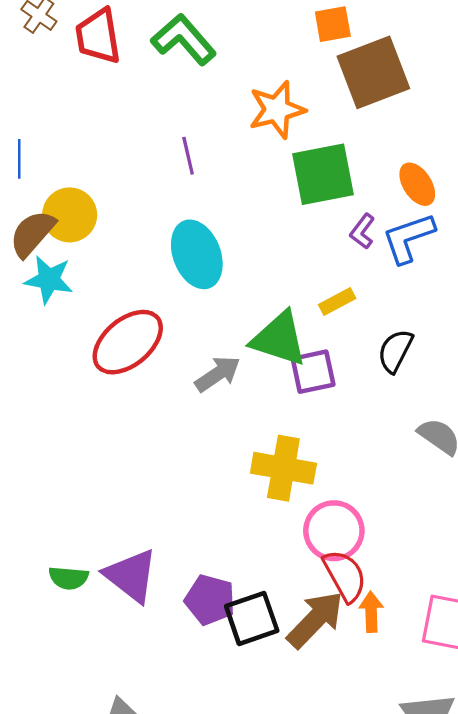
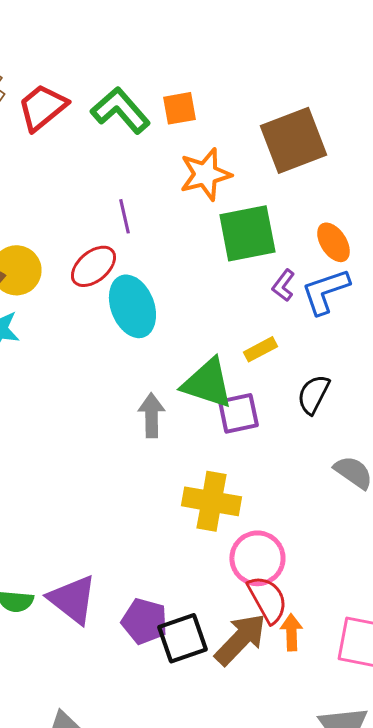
orange square: (333, 24) -> (179, 108), moved
red trapezoid: (98, 36) -> (42, 107), turned 60
red ellipse: (128, 342) -> (93, 266), moved, size x0.7
gray arrow: (218, 374) -> (151, 415), turned -57

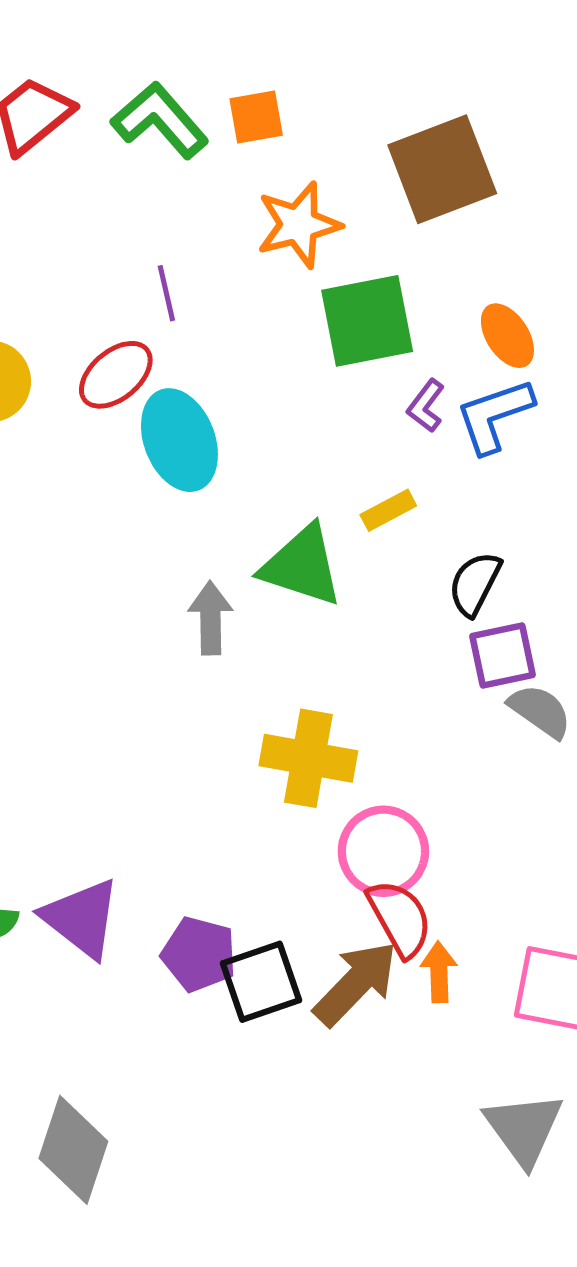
purple square: (238, 413) -> (503, 655), moved

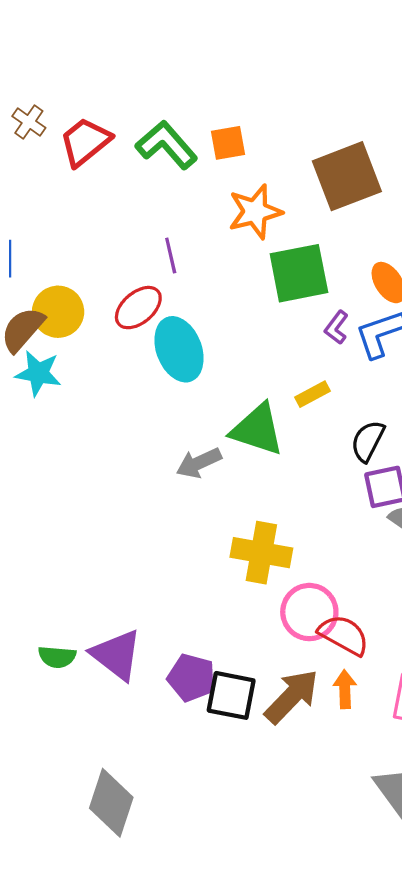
gray arrow: (210, 618) -> (199, 463), turned -114
red semicircle: (400, 918) -> (344, 635), moved, turned -32
black square: (261, 982) -> (231, 695), turned 30

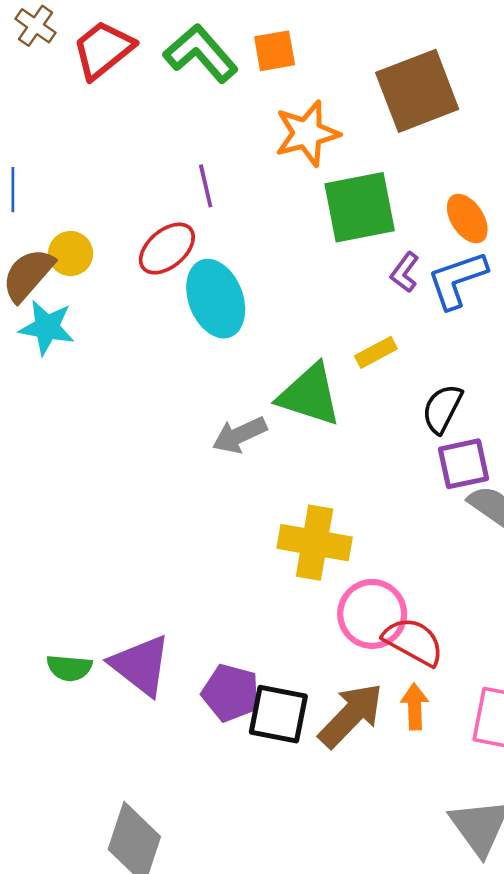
yellow circle: (58, 312) -> (71, 254), size x0.7

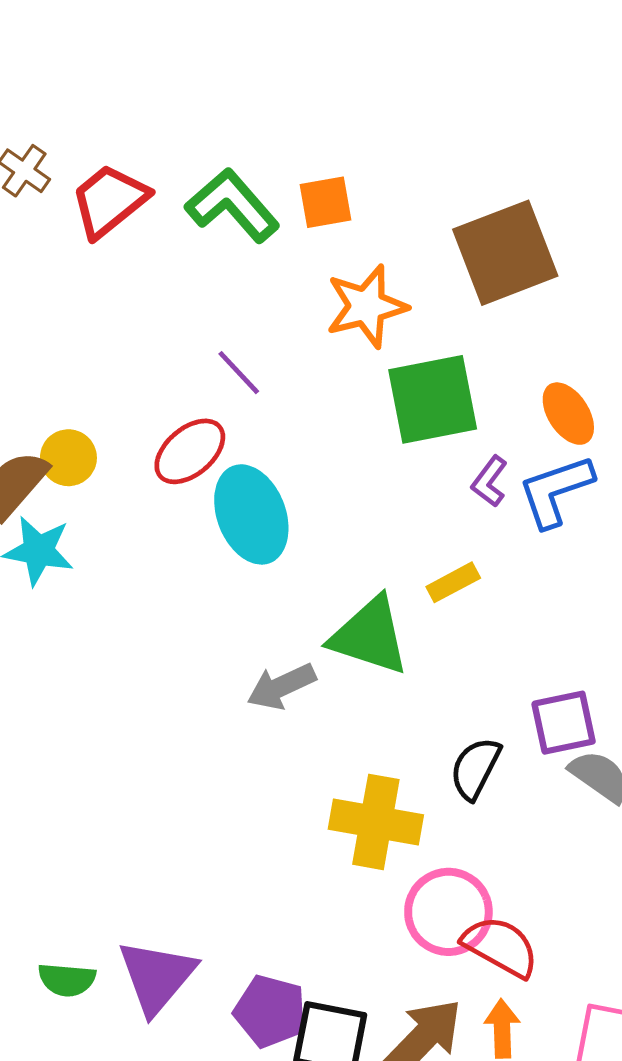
purple line: (206, 186) -> (239, 373), turned -30
black semicircle: (442, 409) -> (475, 768), moved
purple triangle: (141, 665) -> (157, 977), turned 32

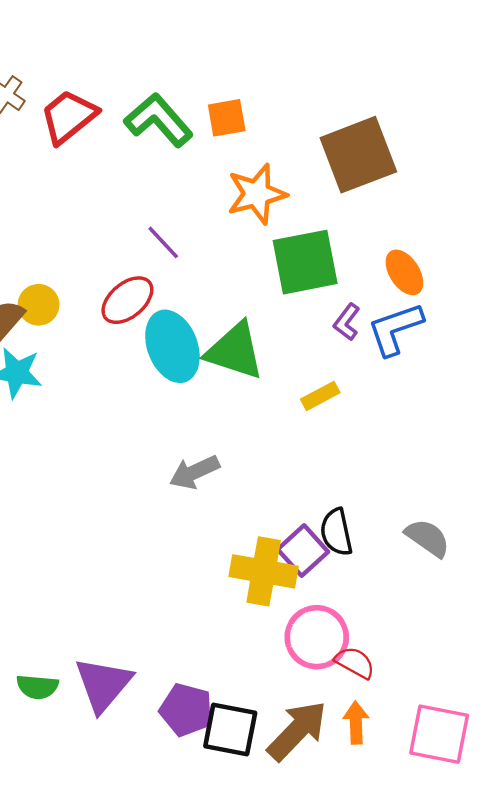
green triangle: (370, 636) -> (235, 351), moved
purple square: (564, 723) -> (303, 551), moved, turned -30
black semicircle: (475, 768) -> (336, 532), turned -39
red semicircle: (501, 947) -> (355, 663), size x0.7

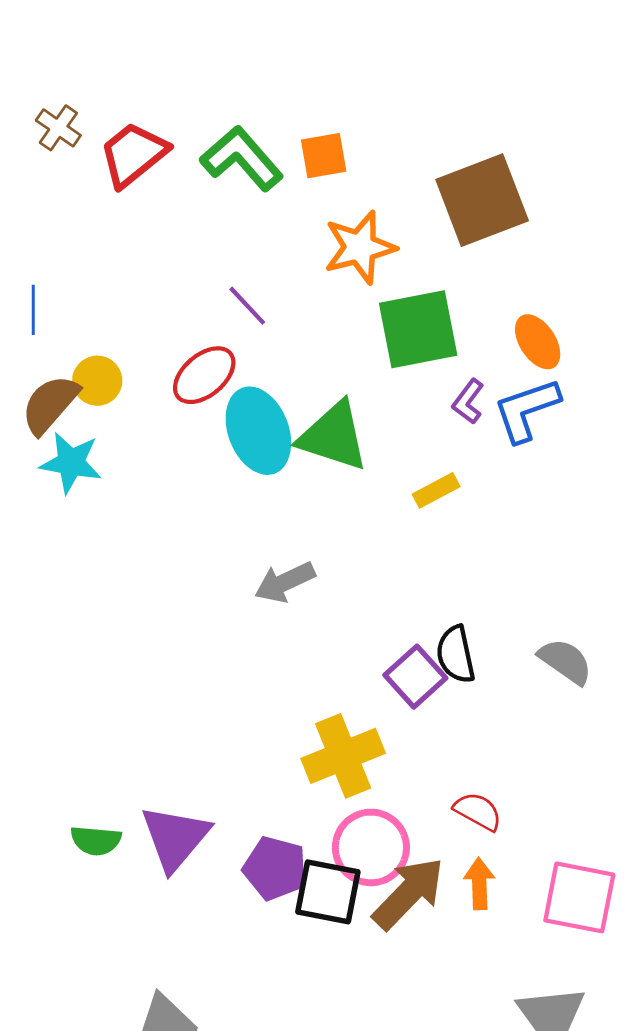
yellow cross: (264, 571) -> (343, 756), moved, turned -32
pink circle: (317, 637) -> (371, 847), moved

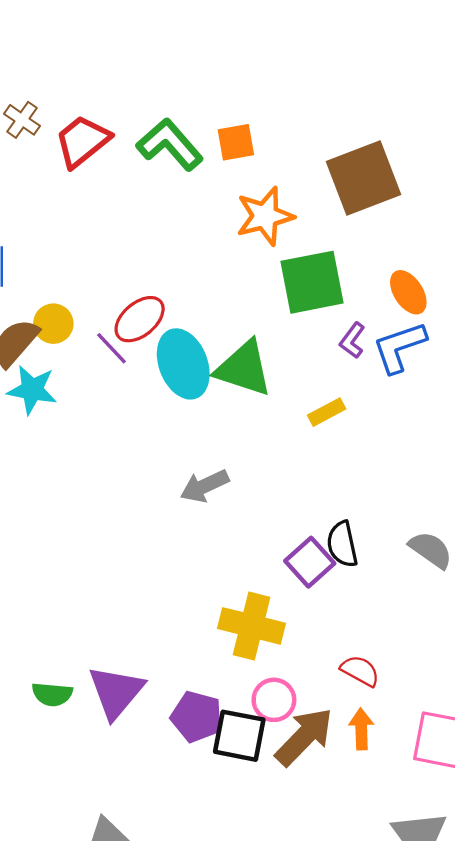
purple line: (247, 306) -> (112, 348), moved
yellow cross: (343, 756) -> (252, 626), turned 36
pink circle: (371, 847) -> (274, 700), size x0.7

